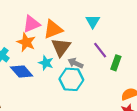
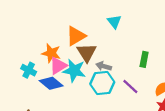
pink triangle: (31, 24) -> (58, 66), moved
purple line: (100, 50) -> (130, 87), moved
cyan star: (46, 63) -> (74, 71), size x1.5

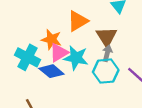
brown triangle: (87, 53) -> (107, 37), moved
gray arrow: (104, 66) -> (107, 53), turned 88
cyan cross: (29, 70) -> (27, 57), size x1.5

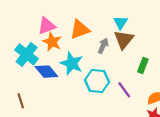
brown triangle: (107, 37) -> (124, 40), moved
pink triangle: (59, 53) -> (47, 26), moved
gray arrow: (107, 53) -> (103, 46), moved

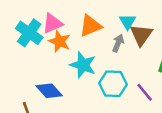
cyan triangle: (121, 23) -> (128, 22), moved
cyan cross: (27, 54) -> (29, 33), moved
blue diamond: (46, 72) -> (49, 91), moved

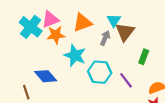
orange star: (60, 41) -> (56, 35), turned -30

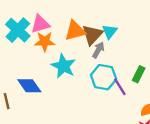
brown triangle: (125, 32) -> (92, 35), moved
cyan hexagon: (100, 72) -> (104, 77), moved
purple line: (126, 80) -> (120, 87), moved

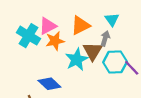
brown triangle: (92, 35) -> (93, 51), moved
cyan star: (63, 66) -> (77, 59), turned 30

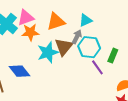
cyan triangle: (112, 20) -> (86, 20), turned 32
cyan hexagon: (115, 62) -> (89, 47), moved

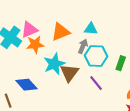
cyan triangle: (86, 20) -> (91, 29), turned 32
brown triangle: (64, 47) -> (69, 73), moved
purple line: (97, 67) -> (96, 83), moved

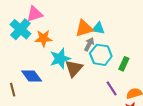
pink triangle: (29, 30) -> (35, 14), moved
orange triangle: (61, 32) -> (84, 28), moved
purple line: (96, 83) -> (112, 88), moved

